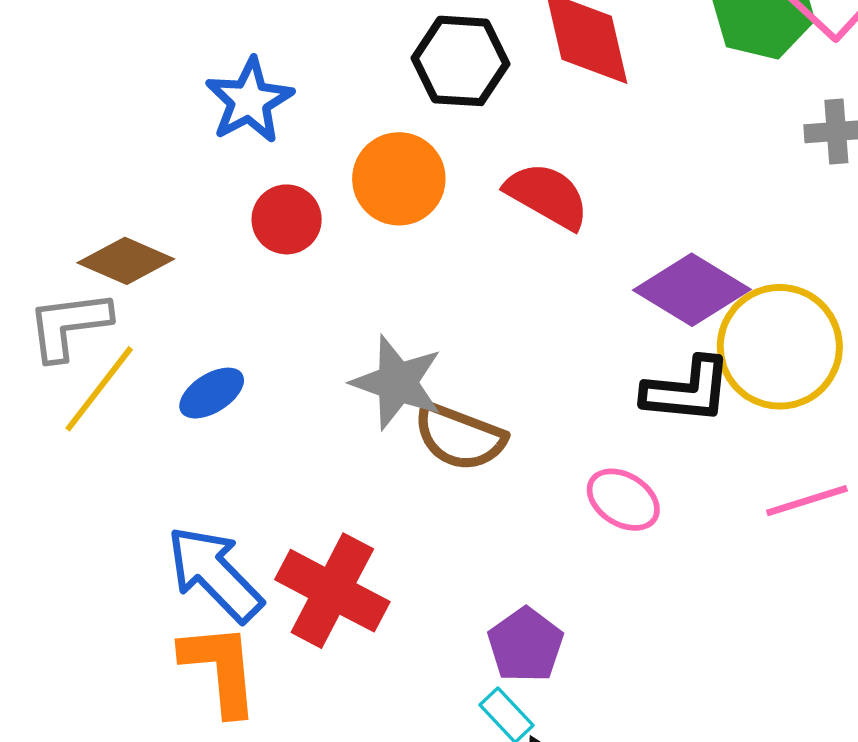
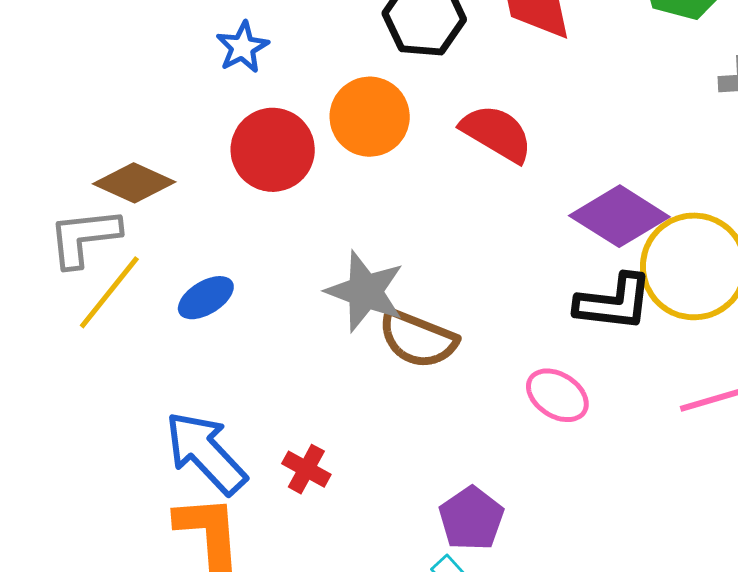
blue star: (249, 101) -> (243, 47), size x0.7
red circle: (287, 219) -> (273, 150), size x1.4
red cross: (332, 591) -> (306, 469), size x0.5

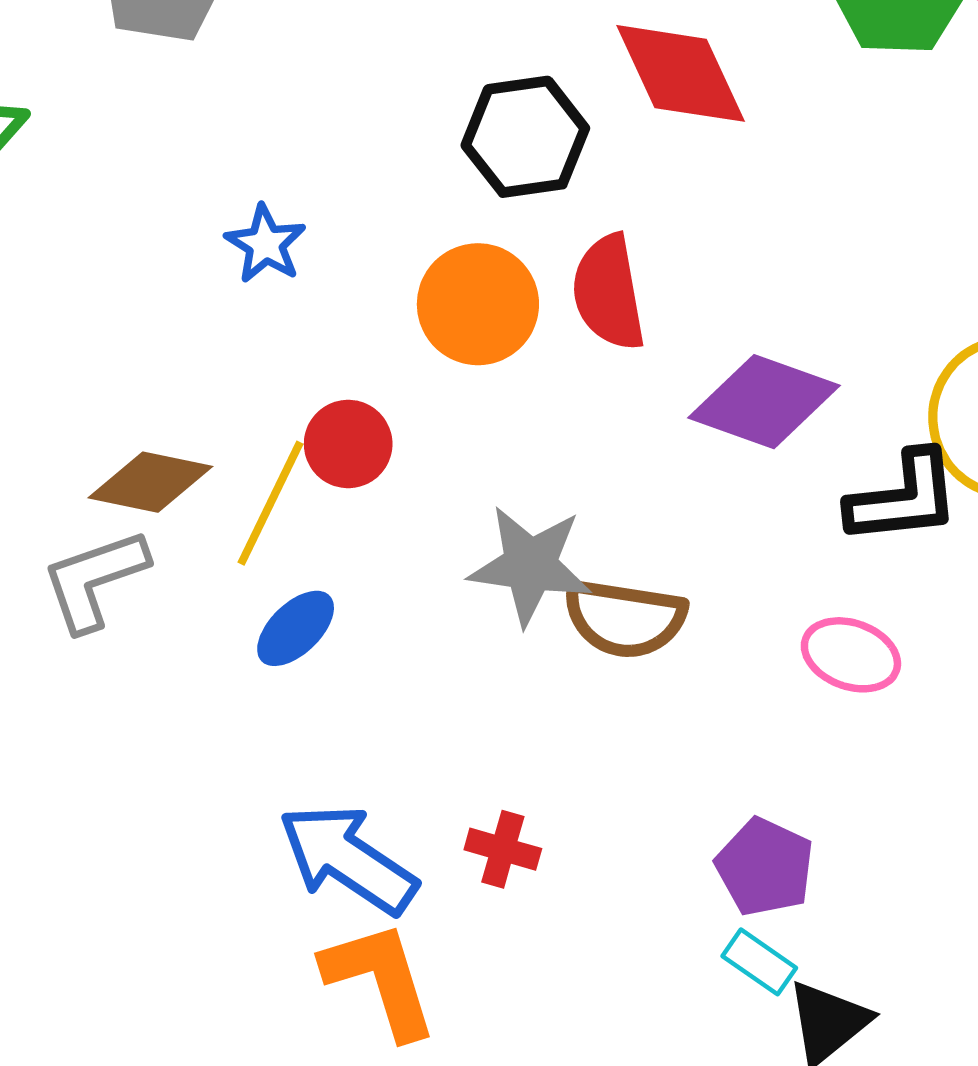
red semicircle: (497, 133) -> (609, 293), moved, turned -118
red circle: (273, 150) -> (348, 444), moved, size x0.7
purple diamond: (619, 216) -> (764, 402), moved
yellow line: (109, 292) -> (270, 503), moved

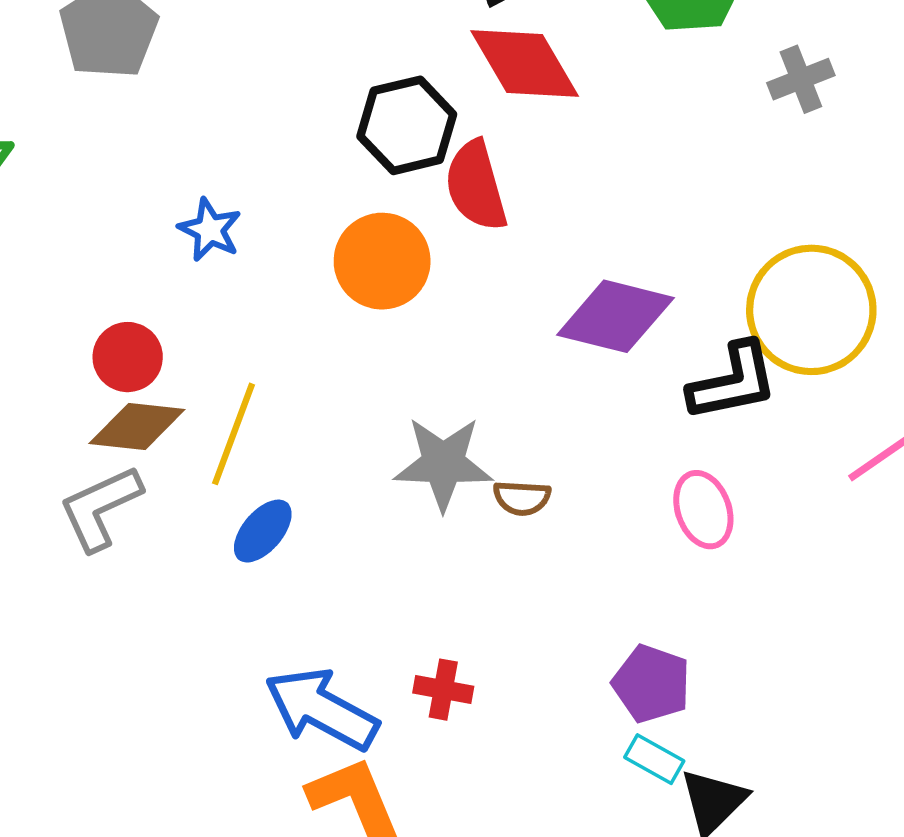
red semicircle: (609, 293) -> (476, 186), moved
red circle: (348, 444) -> (128, 357), moved
brown semicircle: (625, 618) -> (522, 498), size x0.6
pink ellipse: (851, 655) -> (703, 510), turned 56

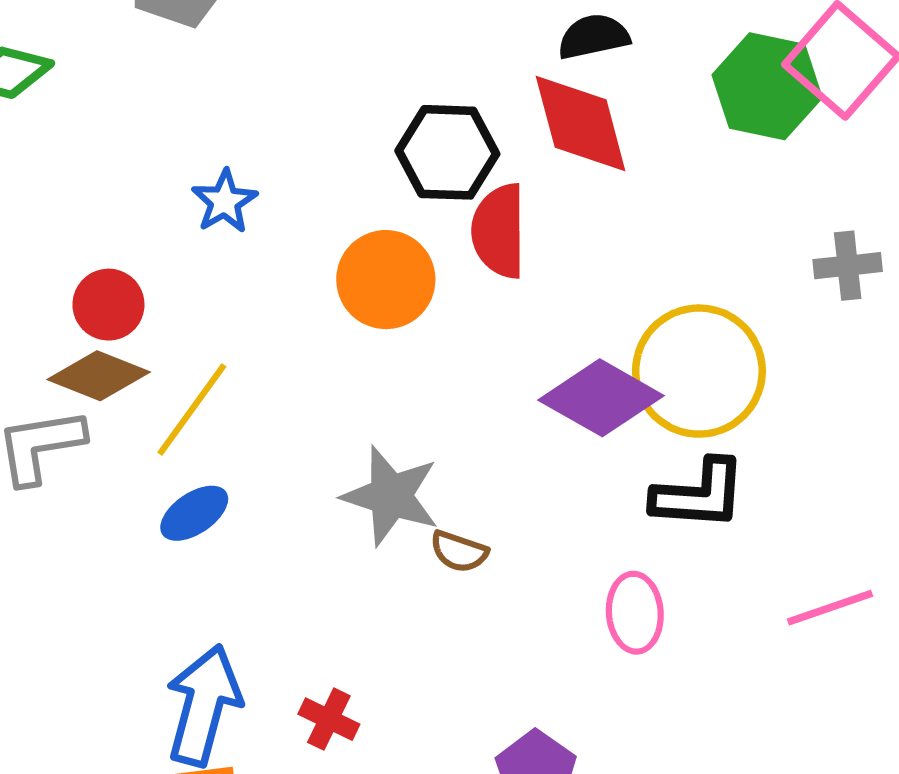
gray cross: (801, 79) -> (848, 266), moved
yellow circle: (811, 310) -> (699, 371), moved
blue arrow: (322, 709) -> (203, 705), turned 61

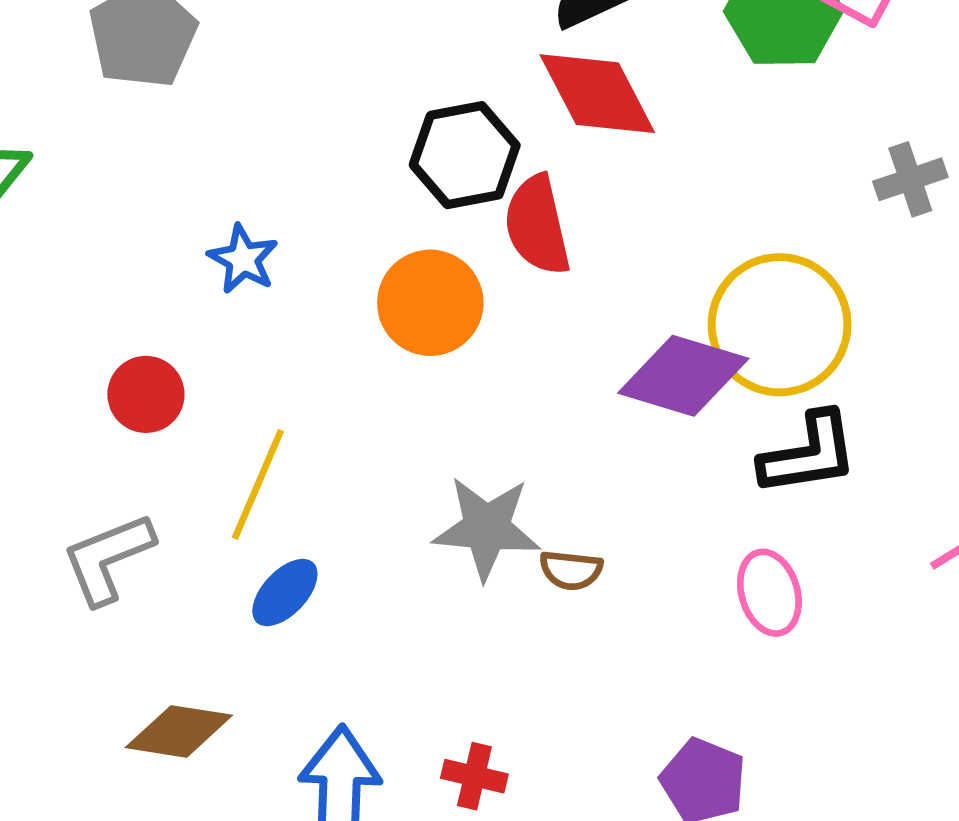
brown diamond: (99, 376) -> (179, 731), moved

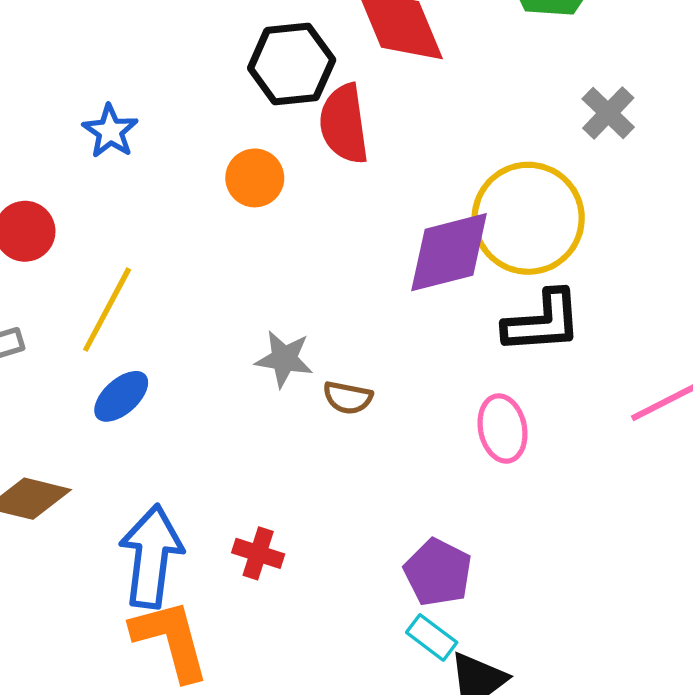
gray cross: (910, 179) -> (608, 113), moved, turned -32
orange circle: (430, 303) -> (255, 178), size x0.7
purple diamond: (683, 376) -> (449, 252), turned -36
gray star: (487, 528) -> (284, 359), size x0.7

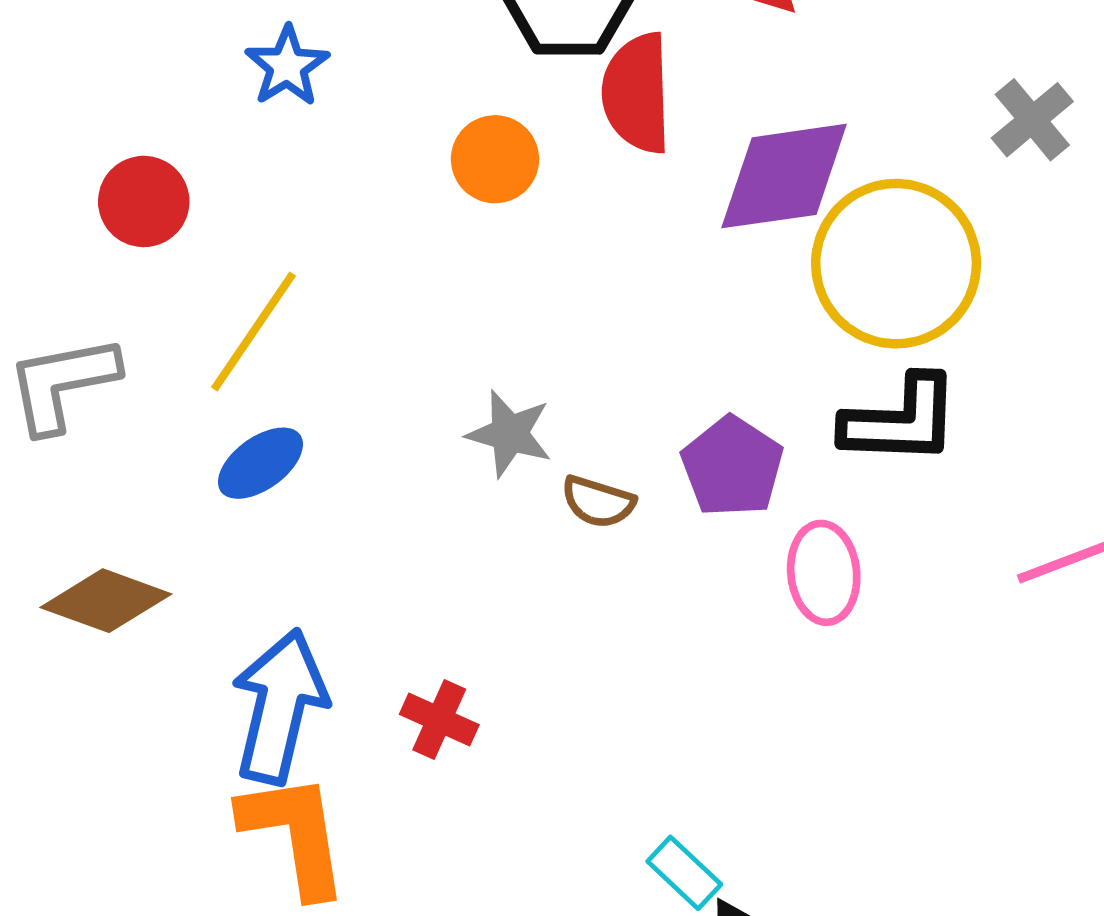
purple diamond: (449, 252) -> (784, 176), moved
purple pentagon: (438, 572) -> (732, 467), moved

